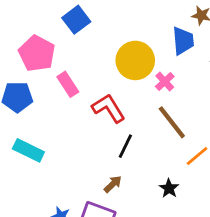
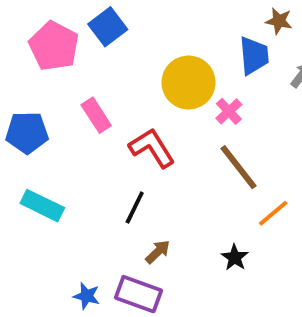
pink pentagon: (37, 53) -> (54, 46), moved
black line: (125, 146) -> (135, 208), moved

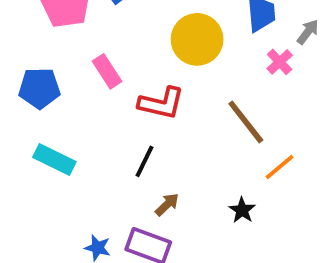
pink cross: (229, 111) -> (280, 62), moved
red L-shape: (152, 148) -> (161, 103), turned 135

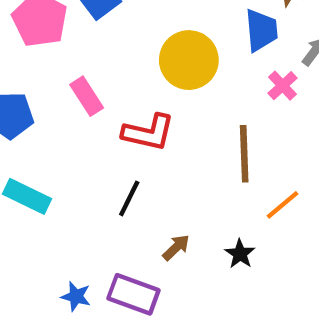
brown line: (246, 122) -> (244, 154), turned 36
brown arrow: (167, 205) -> (176, 247), moved

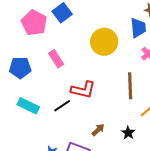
red L-shape: (148, 132) -> (83, 90), moved
black line: (129, 198) -> (62, 106), moved, turned 30

